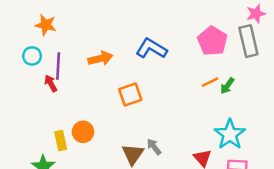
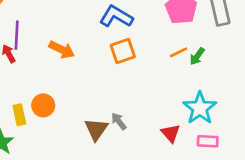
orange arrow: (100, 58) -> (62, 50), moved, turned 40
orange square: (130, 95) -> (123, 51), moved

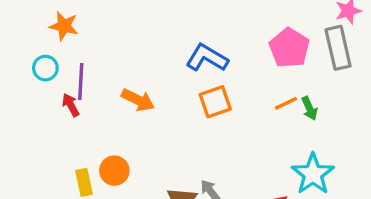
green arrow: (197, 56) -> (310, 108), turned -60

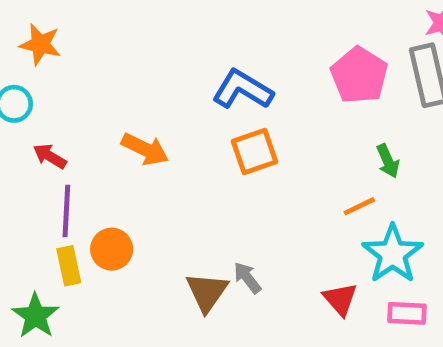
purple line: (81, 81) -> (66, 211), moved
orange line: (286, 103) -> (359, 206), moved
red arrow: (71, 105) -> (50, 156), turned -30

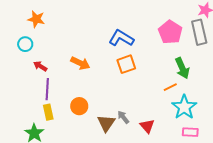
green arrow: (388, 161) -> (182, 68), size x1.5
orange circle: (112, 249) -> (79, 106), moved
red triangle: (340, 299) -> (147, 126), moved

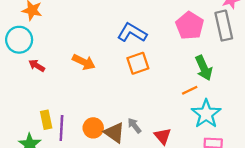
cyan circle: (25, 44) -> (19, 40), size x1.5
purple line: (47, 89) -> (61, 128), moved
orange circle: (79, 106) -> (93, 128), moved
brown triangle: (106, 123) -> (114, 133), turned -30

